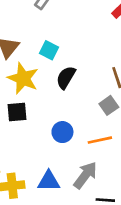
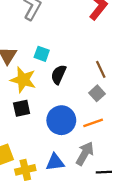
blue circle: (62, 132) -> (61, 120), size x1.6

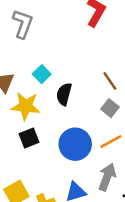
cyan square: (42, 54) -> (42, 74), turned 35

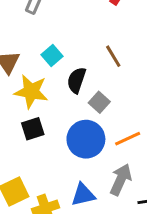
brown line: (110, 81) -> (113, 56), moved
gray square: (110, 108) -> (99, 102), moved

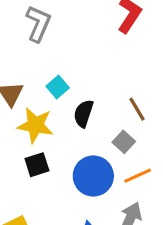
brown line: (113, 56) -> (137, 109), moved
gray square: (99, 102) -> (124, 142), moved

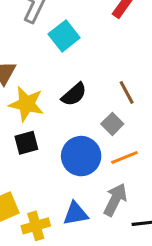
cyan square: (58, 87) -> (64, 36), moved, size x1.4
black semicircle: (84, 113) -> (74, 94), turned -152

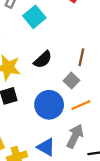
brown line: (127, 92) -> (81, 57), turned 42
blue triangle: (76, 214) -> (46, 147), turned 42

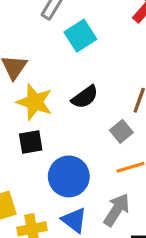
blue circle: (49, 105) -> (69, 176), moved

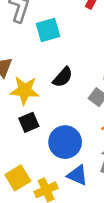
cyan square: (80, 36) -> (48, 30), turned 30

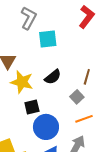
black square: (29, 122) -> (32, 107), moved

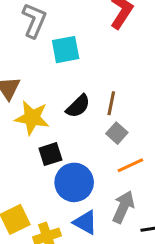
brown line: (87, 77) -> (111, 103), moved

